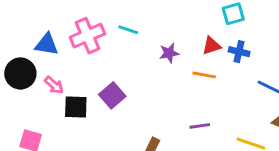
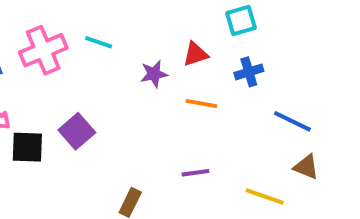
red triangle: (211, 46) -> (195, 54), moved
blue cross: (239, 52) -> (249, 72), turned -30

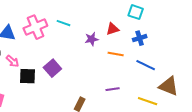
cyan square: (241, 20) -> (136, 12), turned 35
blue line: (292, 121) -> (146, 65), moved
brown triangle: (306, 167) -> (169, 86), size x1.5

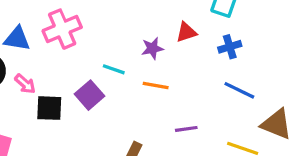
cyan line: (63, 23) -> (114, 69), moved
orange line: (116, 54) -> (156, 85), moved

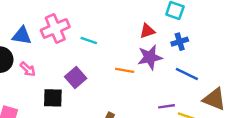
purple star: (152, 48) -> (150, 57), moved, size x1.5
cyan line: (114, 69) -> (89, 40), moved
black square: (49, 108) -> (53, 98), moved
purple line: (186, 129) -> (167, 106), moved

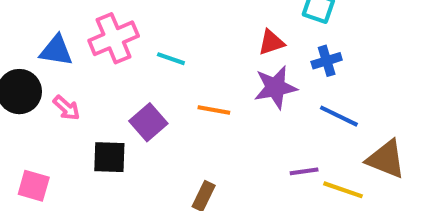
orange line: (125, 70) -> (214, 110), moved

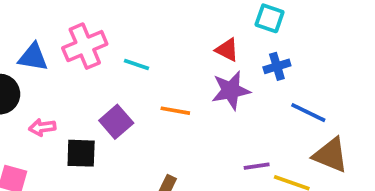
red triangle: (271, 42) -> (227, 50), turned 45
pink arrow: (66, 108) -> (42, 127), moved, turned 130
blue line: (339, 116) -> (308, 113), moved

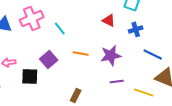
cyan line: (137, 65) -> (60, 28), turned 32
purple star: (231, 90) -> (111, 55), moved
purple line: (257, 166) -> (117, 81), moved

